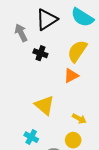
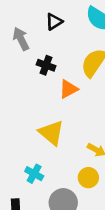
black triangle: (47, 19) -> (54, 22), size x0.6
orange triangle: (71, 76) -> (69, 89), moved

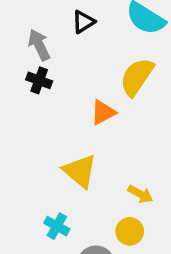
black cross: (46, 65) -> (39, 80), moved

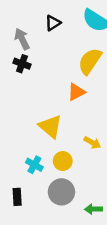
orange triangle: (103, 112) -> (76, 92), moved
yellow circle: (130, 231) -> (63, 161), moved

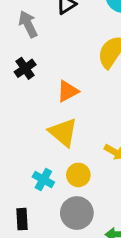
black cross: (22, 64) -> (25, 68), moved, turned 35
orange triangle: (76, 92) -> (68, 91), moved

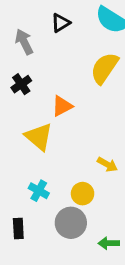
yellow triangle: (63, 132) -> (39, 137), moved
yellow circle: (78, 175) -> (83, 194), moved

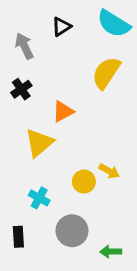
yellow triangle: (39, 137) -> (39, 143), turned 40
yellow circle: (83, 194) -> (84, 182), moved

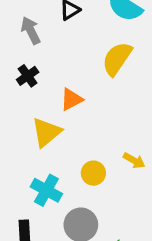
yellow arrow: (109, 171) -> (134, 161), moved
cyan cross: (39, 198) -> (46, 190), size x1.4

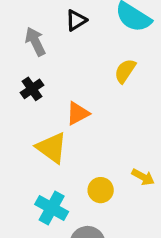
yellow semicircle: (117, 59) -> (125, 71), size x0.7
yellow triangle: (46, 132) -> (52, 148), turned -44

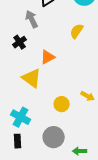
gray arrow: (35, 42) -> (32, 19), moved
cyan cross: (52, 208) -> (21, 117), moved

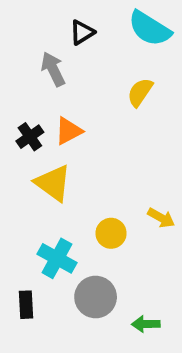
black cross: (20, 42) -> (30, 137), moved
orange triangle: (48, 57) -> (69, 131), moved
cyan cross: (21, 117) -> (57, 258), moved

